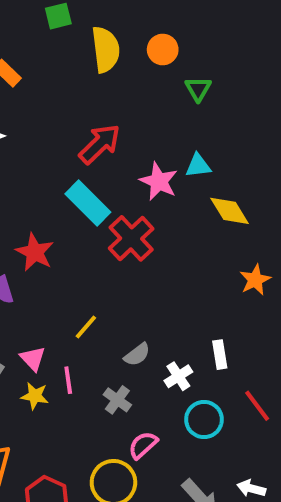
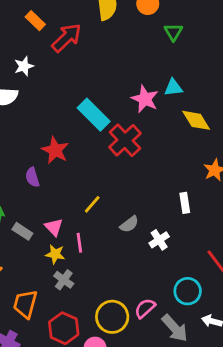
red arrow: (100, 144) -> (67, 38), moved
white rectangle: (220, 355) -> (185, 203), moved
gray cross: (117, 400) -> (64, 280), moved
cyan circle: (204, 420) -> (188, 291), moved
pink semicircle: (143, 445) -> (145, 308), moved

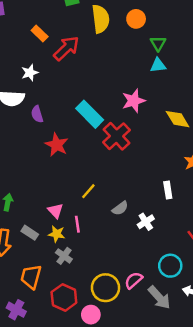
cyan triangle: (173, 88) -> (158, 65), moved
pink star: (145, 99) -> (134, 101), turned 30
purple semicircle: (32, 177) -> (37, 114), moved
gray rectangle: (22, 231) -> (30, 233), moved

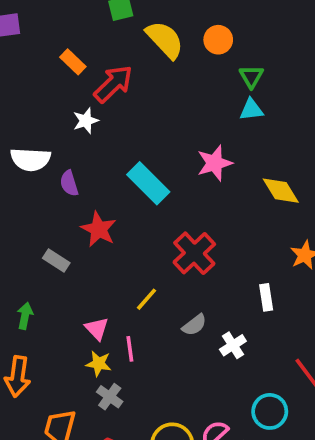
yellow semicircle: (101, 19) -> (165, 40), turned -36
white star: (30, 73) -> (86, 121), moved
red cross: (116, 136) -> (194, 253), moved
gray rectangle: (30, 233) -> (56, 261), moved

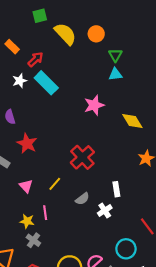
red arrow: (113, 84) -> (36, 59), size x0.7
cyan rectangle: (148, 183) -> (46, 83), moved
white rectangle: (266, 297) -> (116, 189), moved
pink triangle: (97, 329) -> (26, 186), moved

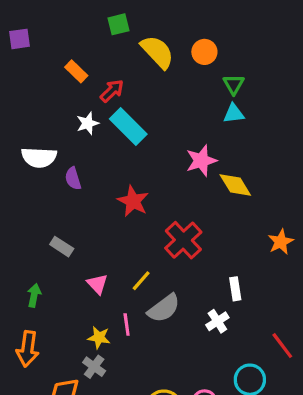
yellow diamond: (132, 121) -> (235, 185), moved
red star: (27, 143) -> (133, 201), moved
gray semicircle: (82, 199) -> (164, 308), moved, size x1.5
gray cross: (33, 240) -> (94, 367), moved

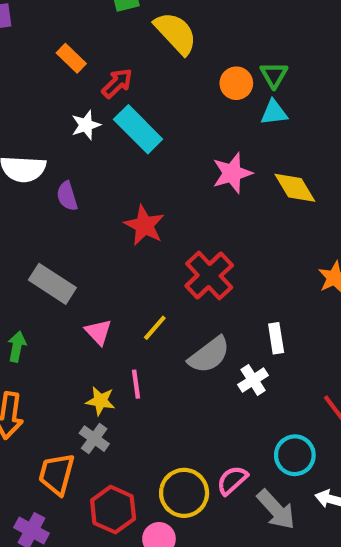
orange circle: (204, 52) -> (236, 83), moved
yellow diamond: (235, 185) -> (295, 188), moved
gray rectangle: (62, 247) -> (52, 284), size x1.5
gray semicircle: (164, 308) -> (209, 355), moved

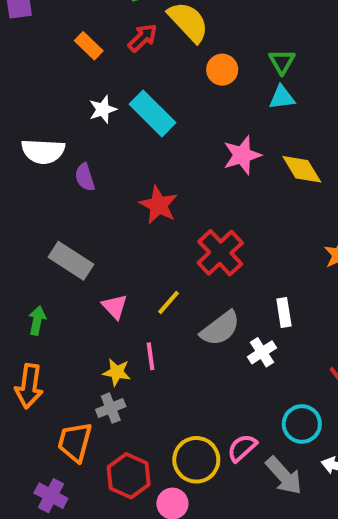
red arrow: (117, 83) -> (143, 38), moved
orange circle: (236, 83) -> (222, 70), moved
gray cross: (94, 439) -> (111, 408), turned 32

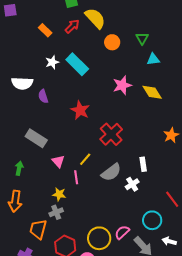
cyan triangle: (282, 97) -> (153, 59), moved
pink line: (151, 356) -> (76, 177), moved

